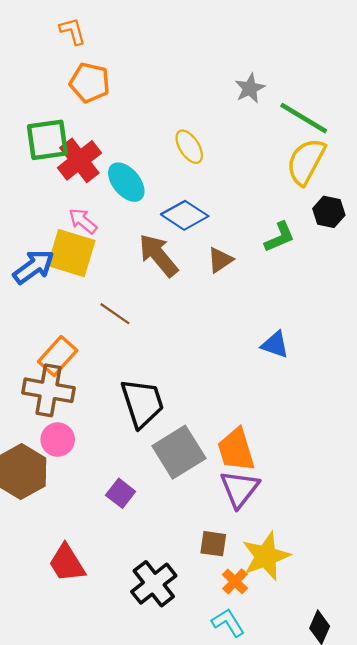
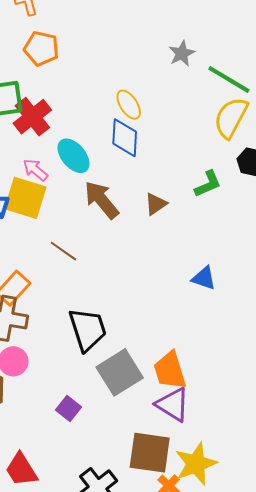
cyan ellipse: (126, 182) -> (73, 156), moved
blue diamond: (185, 215) -> (125, 138), moved, turned 60
purple triangle: (240, 489) -> (173, 405), turned -36
brown square: (213, 544) -> (150, 453), size x1.8

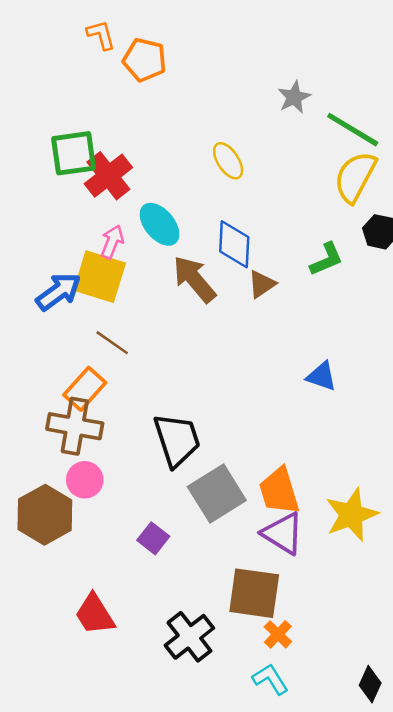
orange pentagon: (41, 48) -> (145, 60), moved
blue diamond: (125, 138) -> (234, 244), moved
pink arrow: (35, 170) -> (112, 242), turned 72
brown line: (63, 251) -> (112, 343), moved
yellow star: (196, 464) -> (351, 515), moved

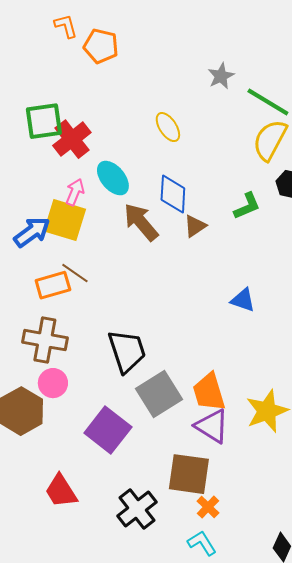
orange rectangle: (85, 389) -> (53, 285), moved, turned 32
purple square: (153, 538) -> (108, 430), size x1.8

